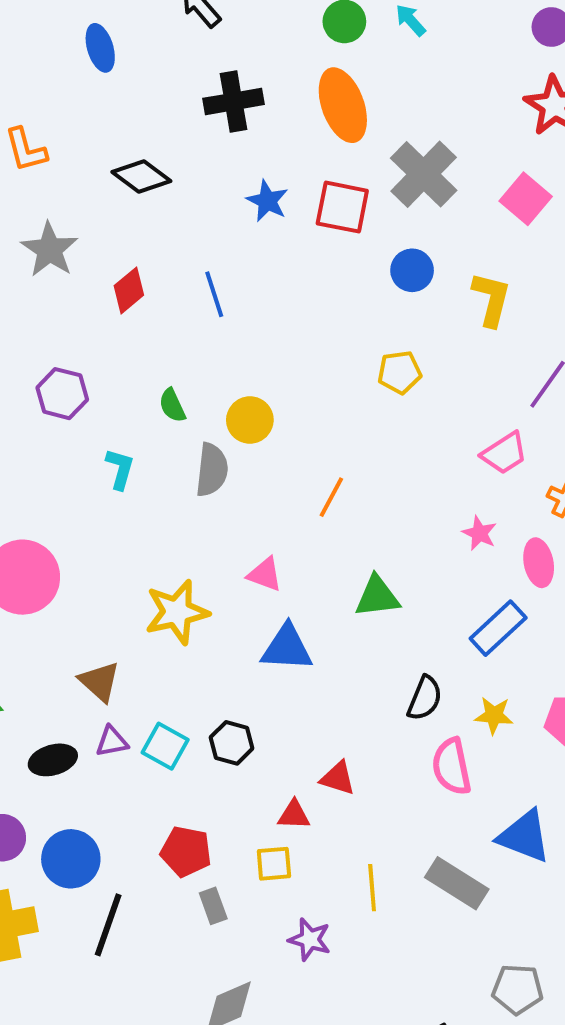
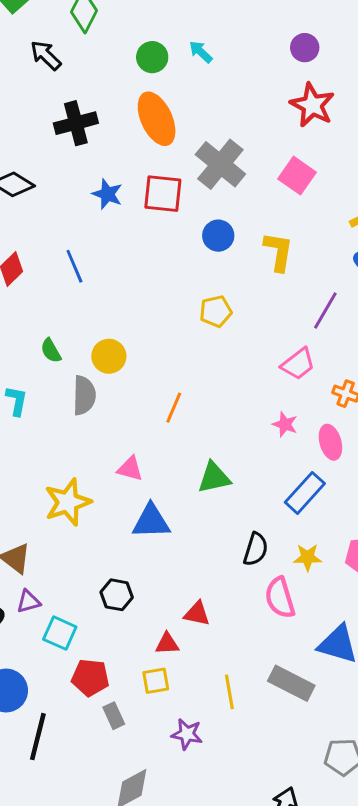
cyan square: (165, 746) -> (60, 633), moved

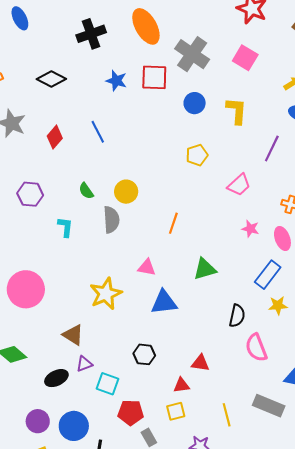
pink trapezoid: (298, 364) -> (239, 185), moved
yellow star: (308, 557) -> (278, 306), moved

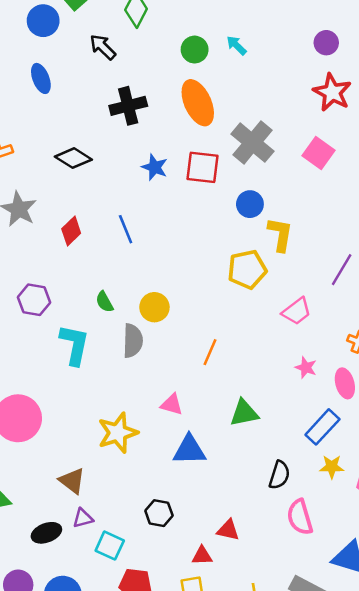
yellow L-shape: (237, 111) -> (280, 234), moved
yellow pentagon: (197, 155) -> (247, 269), size x1.4
cyan L-shape: (65, 227) -> (74, 345), size x1.6

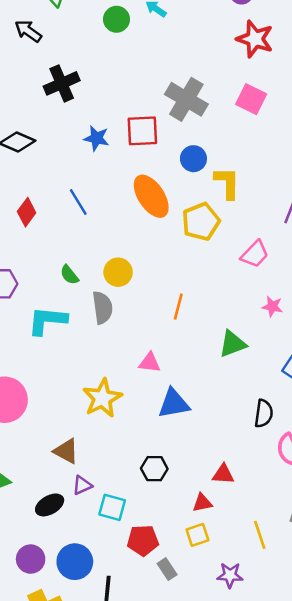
orange ellipse: (198, 103) -> (151, 196), moved
cyan L-shape: (74, 345) -> (47, 321), turned -87
green triangle: (244, 413) -> (232, 344), moved

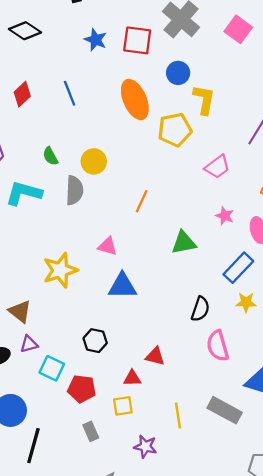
red pentagon: (143, 540) -> (82, 389), moved

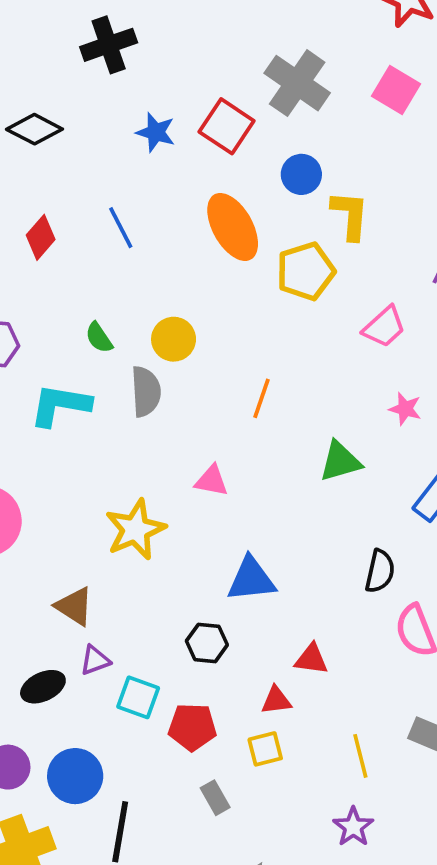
red square: (137, 40) -> (227, 126), turned 32
blue triangle: (122, 286) -> (251, 579), moved
purple star: (145, 446) -> (353, 827), moved, turned 30

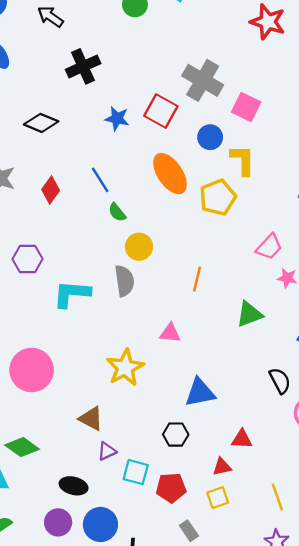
pink square: (396, 90) -> (246, 107), moved
pink trapezoid: (384, 327) -> (269, 247), moved
green semicircle: (99, 338) -> (117, 212), moved
black semicircle: (380, 571) -> (280, 381), turned -36
black ellipse: (43, 687) -> (74, 486), moved, turned 44

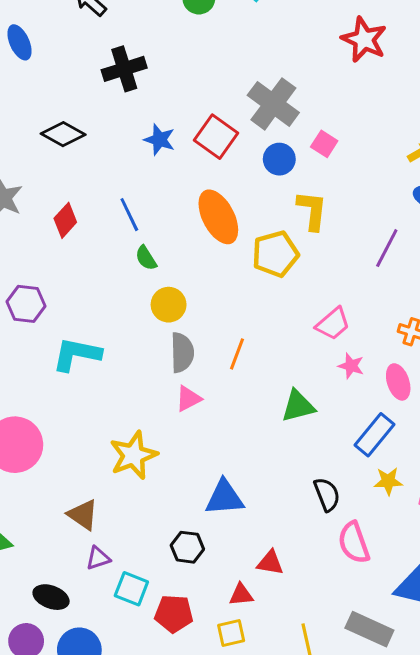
pink square: (246, 107) -> (324, 144), size x0.7
blue circle: (210, 137) -> (279, 159), moved
gray semicircle: (124, 281) -> (182, 353), moved
pink triangle: (170, 333) -> (188, 399), moved, turned -40

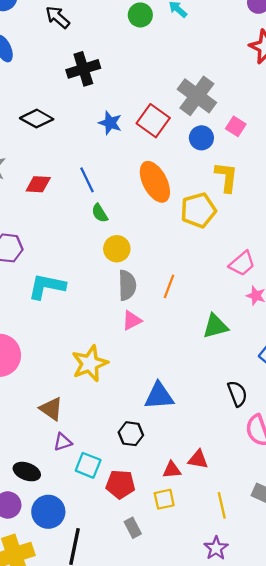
red diamond: (65, 220) -> (38, 184), turned 50
red triangle: (270, 563) -> (198, 459), moved

